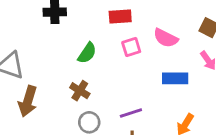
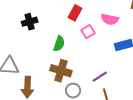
red rectangle: (120, 17) -> (75, 13), turned -42
brown cross: (80, 91) -> (61, 71), size x1.5

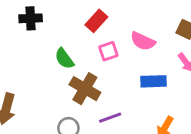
green semicircle: (59, 44) -> (64, 59), turned 112
brown cross: (61, 71) -> (85, 89), moved

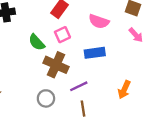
pink square: (108, 51) -> (62, 35), moved
blue rectangle: (154, 81) -> (95, 53), moved

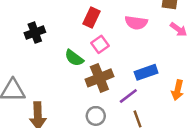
blue rectangle: (95, 53) -> (146, 72), moved
brown cross: (56, 65) -> (99, 78), turned -35

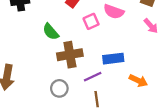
pink square: (100, 44) -> (91, 21), moved
orange arrow: (178, 90) -> (138, 81), turned -90

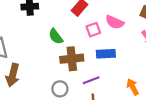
blue rectangle: (113, 59) -> (106, 54), moved
orange arrow: (138, 81) -> (133, 87), turned -147

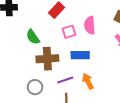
pink semicircle: (115, 22) -> (90, 25), turned 60
orange arrow: (133, 87) -> (88, 81), moved

